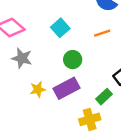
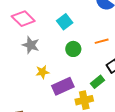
orange line: (102, 33) -> (102, 41), moved
purple rectangle: (66, 88) -> (63, 86), moved

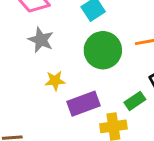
green circle: (73, 49) -> (103, 50), size x1.6

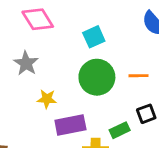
gray star: (41, 40) -> (26, 63), moved

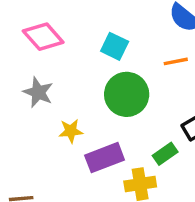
cyan square: (94, 37) -> (115, 46), turned -30
orange line: (138, 76) -> (176, 61), moved

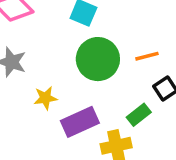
orange line: (176, 61) -> (147, 56), moved

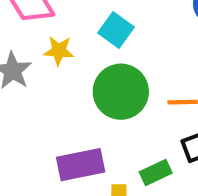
yellow star: (45, 98) -> (59, 51), moved

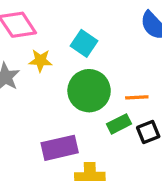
green rectangle: (156, 173) -> (119, 124), moved

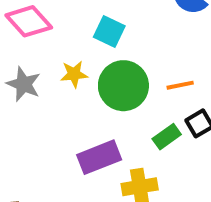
yellow star: (40, 61) -> (74, 74), moved
green rectangle: (119, 124) -> (167, 137), moved

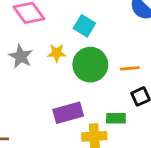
green rectangle: (167, 137) -> (116, 118), moved, turned 30

